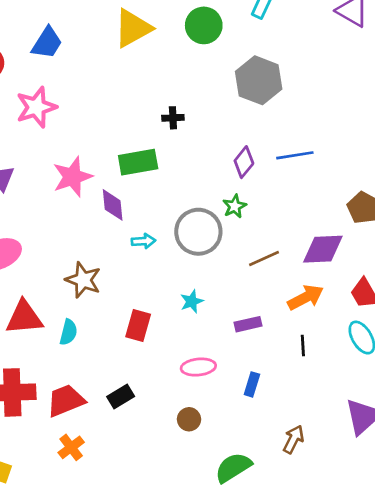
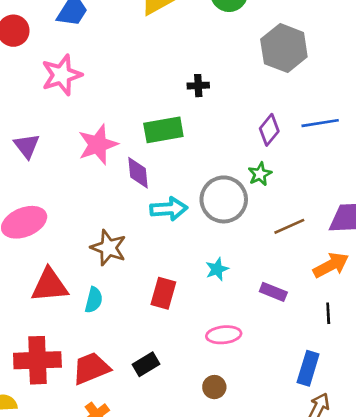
cyan arrow: (143, 241) -> (169, 209), size x1.5
purple rectangle: (248, 324) -> (273, 292), turned 35
blue rectangle: (252, 384) -> (308, 368), moved, size x1.4

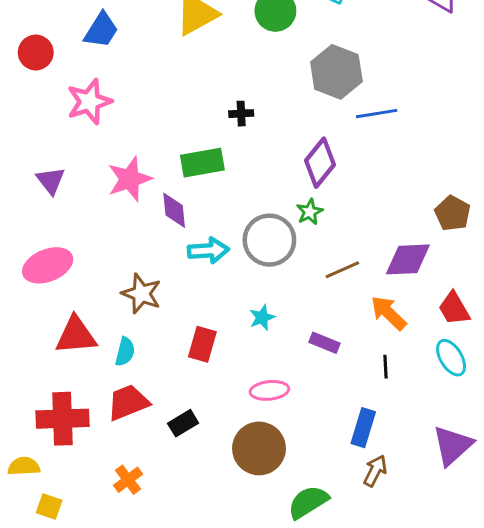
blue line: (320, 123) -> (377, 114), moved
purple diamond: (269, 130) -> (320, 163), size x1.4
orange arrow: (331, 265) -> (389, 313), turned -108
red trapezoid: (91, 368) -> (128, 402), moved
brown circle: (214, 387) -> (259, 448), size x2.0

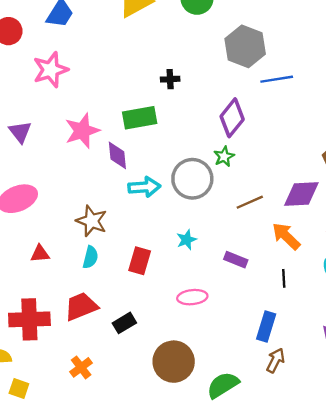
red triangle: (76, 335) -> (40, 254), size x0.6
cyan semicircle: (125, 352) -> (90, 257), moved
brown circle: (259, 448) -> (174, 362), moved

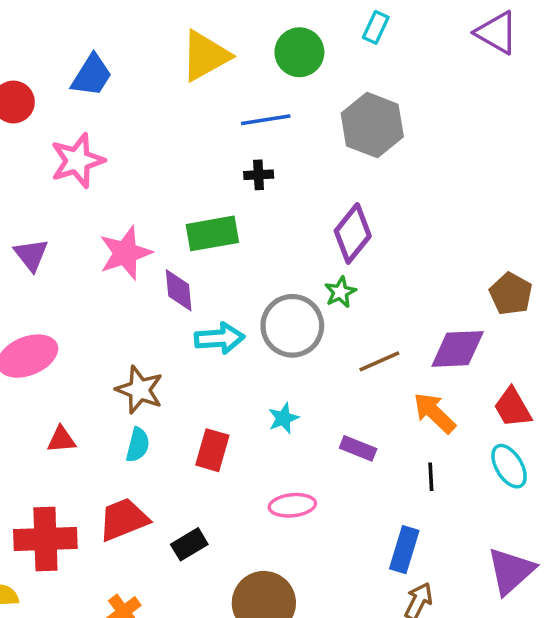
blue line: (277, 79) -> (266, 120), moved

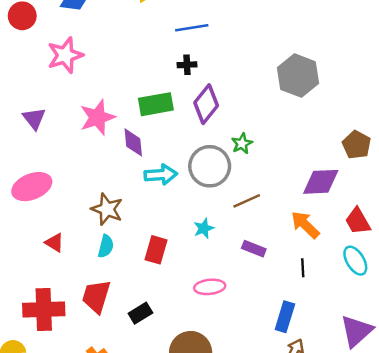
gray hexagon: (372, 125) -> (298, 76), moved
purple diamond: (353, 233) -> (206, 104), moved
brown line: (379, 361) -> (247, 201), moved
red triangle: (61, 440) -> (54, 243), turned 36
red trapezoid: (124, 519) -> (96, 296), turned -51

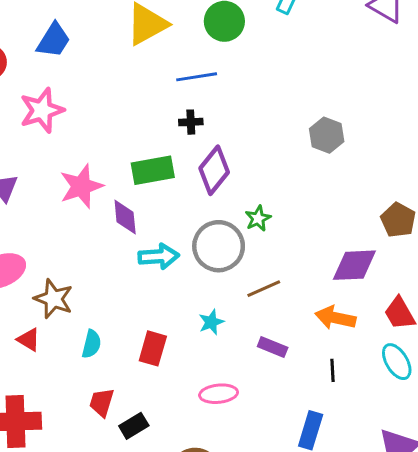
gray hexagon: (298, 76) -> (327, 135), size x0.7
brown star: (107, 209) -> (53, 299), moved
orange arrow: (305, 225) -> (335, 318), turned -32
red trapezoid: (96, 296) -> (102, 402), moved, size x0.7

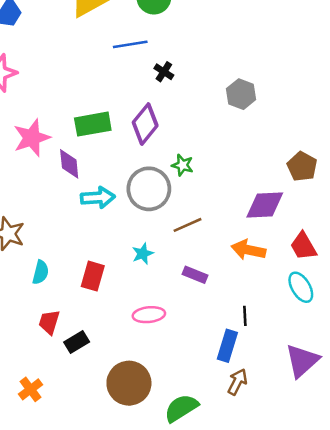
black cross: (191, 122) -> (164, 72), moved, turned 36
green star: (258, 218) -> (183, 165), turned -30
black line: (332, 370) -> (245, 316), moved

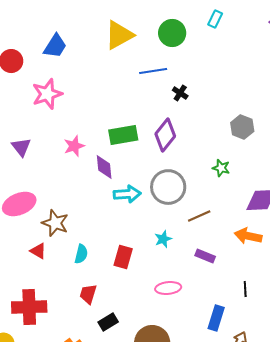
gray hexagon: (241, 94) -> (242, 127), moved
pink star: (32, 138) -> (74, 146), size x0.7
green star: (183, 165) -> (221, 168), moved
black rectangle: (77, 342) -> (108, 322), moved
blue rectangle: (227, 346) -> (216, 318), moved

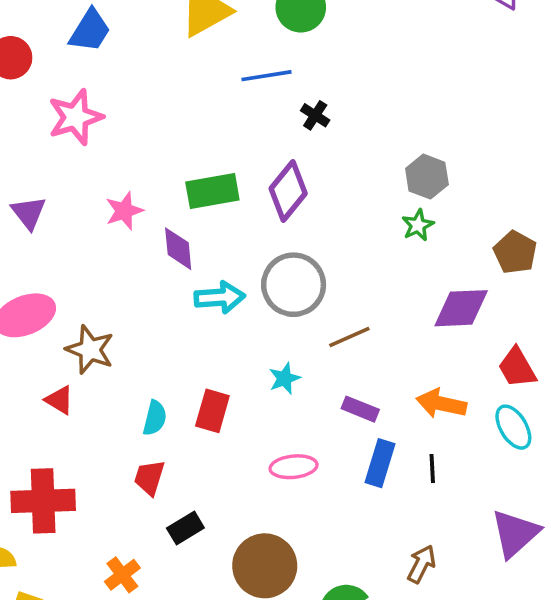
green star: (221, 168) -> (418, 225), moved, turned 30
orange arrow: (248, 236) -> (441, 404), moved
cyan semicircle: (81, 254) -> (155, 418), moved
blue rectangle: (216, 318) -> (380, 463), moved

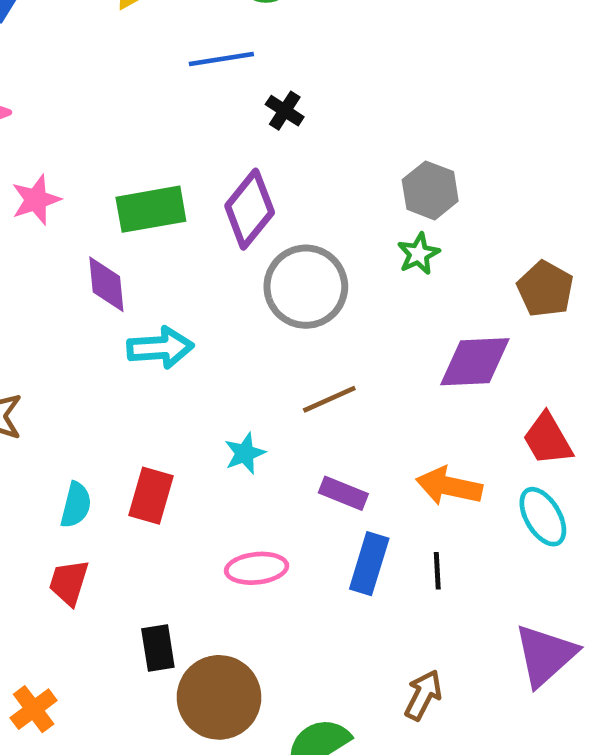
pink star: (124, 211) -> (36, 200), moved
gray circle: (294, 285) -> (306, 287), moved
black rectangle: (185, 528) -> (158, 648), moved, turned -68

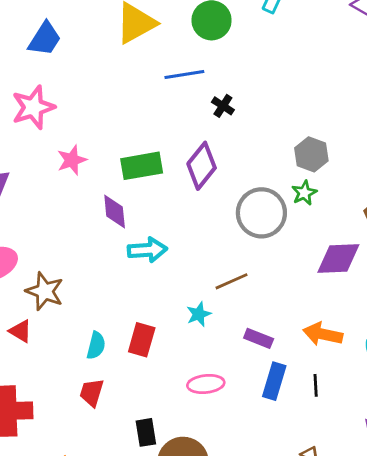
gray circle: (306, 287) -> (261, 213), moved
brown line: (329, 399) -> (231, 281), moved

